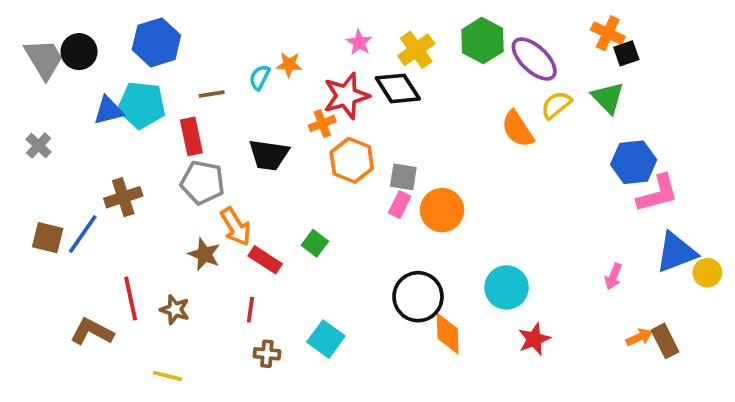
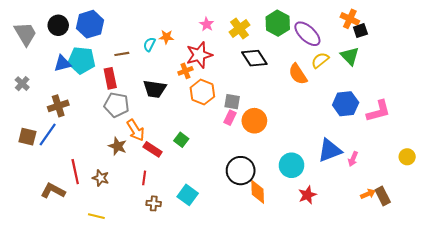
black circle: (79, 52) -> (58, 25), moved
black diamond: (398, 88) -> (254, 58), moved
blue hexagon: (634, 162) -> (346, 104), moved
brown cross: (123, 197) -> (58, 106), moved
blue triangle: (676, 252) -> (330, 150), moved

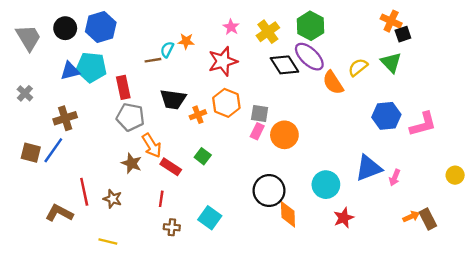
purple ellipse: (307, 34) -> (309, 57), moved
brown line: (122, 54) -> (153, 60), moved
orange cross: (185, 71) -> (198, 115), moved

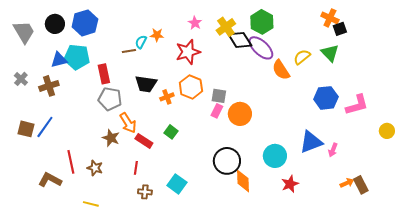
black diamond: (284, 65) -> (240, 40), moved
brown cross: (65, 118) -> (49, 86), moved
yellow circle: (455, 175) -> (387, 131), moved

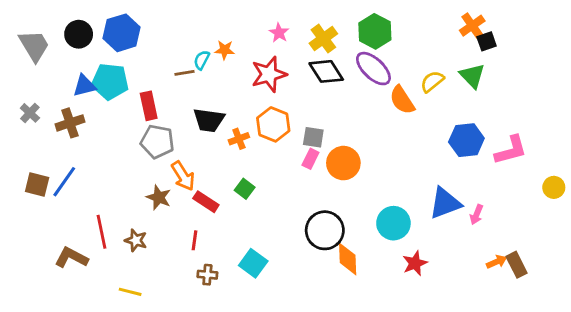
orange cross: (330, 18) -> (472, 26), turned 30
black diamond: (240, 40) -> (326, 71), moved

